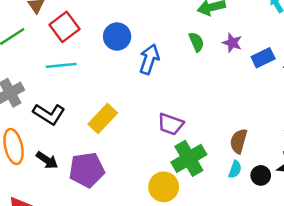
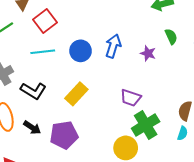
blue circle: (117, 37) -> (81, 51), moved
green semicircle: (196, 42) -> (171, 37), moved
purple star: (232, 43) -> (148, 53), moved

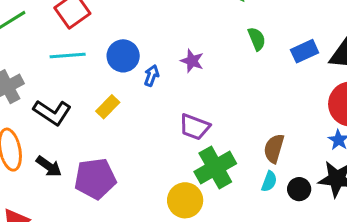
blue arrow: (113, 46) -> (151, 76), moved, size x0.6
purple star: (148, 53) -> (192, 61), moved
yellow rectangle: (76, 94) -> (108, 107), moved, size x0.7

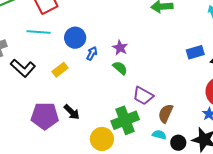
green semicircle: (257, 39) -> (120, 68), moved, turned -35
purple trapezoid: (195, 127) -> (143, 96), moved
black arrow: (49, 166) -> (72, 112), moved
cyan semicircle: (269, 181) -> (159, 135), turned -104

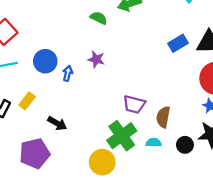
green semicircle: (120, 68) -> (99, 18), moved
yellow rectangle: (60, 70) -> (27, 101), moved
black arrow: (72, 112) -> (57, 123), moved
cyan semicircle: (159, 135) -> (154, 142), moved

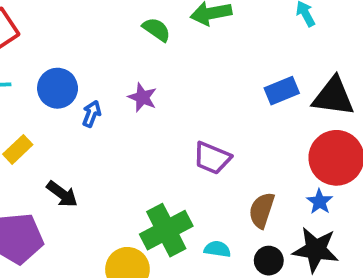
purple trapezoid: (134, 104) -> (212, 158), moved
brown semicircle: (163, 117) -> (262, 210), moved

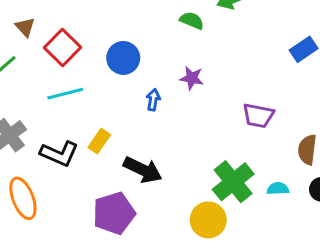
blue circle: (58, 88) -> (123, 58), moved
black arrow: (62, 194) -> (143, 170), size x1.4

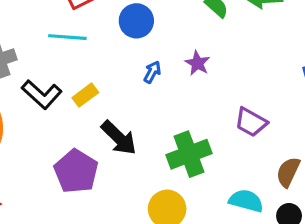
green cross: (233, 182) -> (189, 154), moved
cyan semicircle: (278, 189) -> (246, 201), size x1.5
purple pentagon: (114, 213) -> (76, 171), turned 30

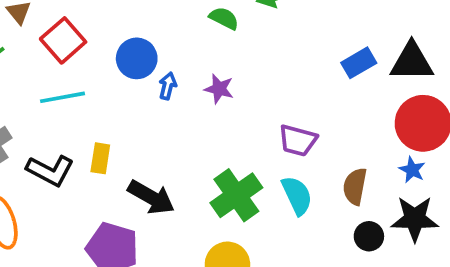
blue arrow: (152, 72) -> (168, 86), moved
yellow rectangle: (85, 95) -> (100, 158), turned -30
cyan semicircle: (246, 201) -> (297, 195), moved, turned 64

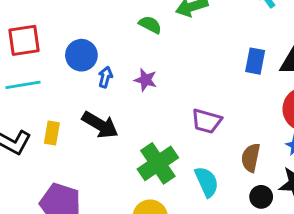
red square: (63, 40) -> (24, 40), turned 32
blue rectangle: (359, 63) -> (255, 61), turned -50
cyan semicircle: (297, 195) -> (207, 182), moved
black arrow: (151, 197) -> (100, 125), moved

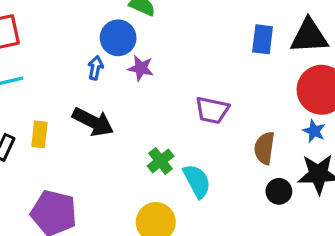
blue circle: (81, 55) -> (118, 38), moved
green cross: (158, 163) -> (161, 161), size x0.6
cyan semicircle: (207, 182) -> (197, 181), moved

